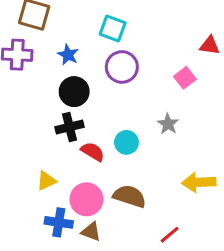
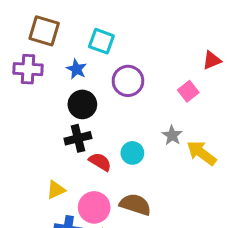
cyan square: (113, 29) -> (101, 41), moved
red triangle: (210, 45) -> (212, 60), turned -30
yellow arrow: (199, 182) -> (202, 153), moved, turned 40

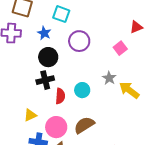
red semicircle: (100, 162) -> (60, 96), turned 63
brown semicircle: (135, 204) -> (84, 125), turned -50

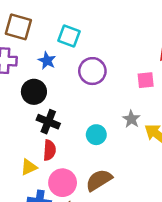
pink square: (120, 48) -> (146, 80), turned 32
black circle: (48, 57) -> (34, 92), moved
black cross: (45, 80) -> (48, 122), turned 36
red semicircle: (60, 96) -> (50, 150), moved

